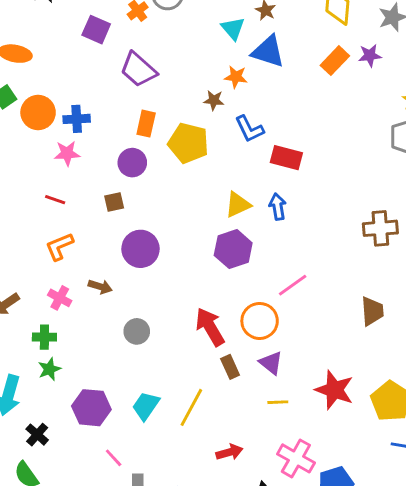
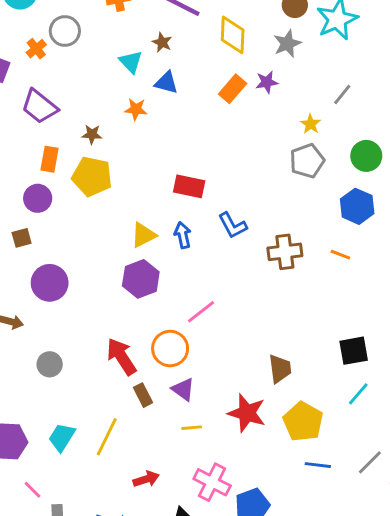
blue triangle: (268, 51) -> (166, 83), size x0.7
brown star: (214, 100) -> (92, 134), moved
blue L-shape: (249, 129) -> (233, 225), moved
brown trapezoid: (372, 311) -> (280, 369), moved

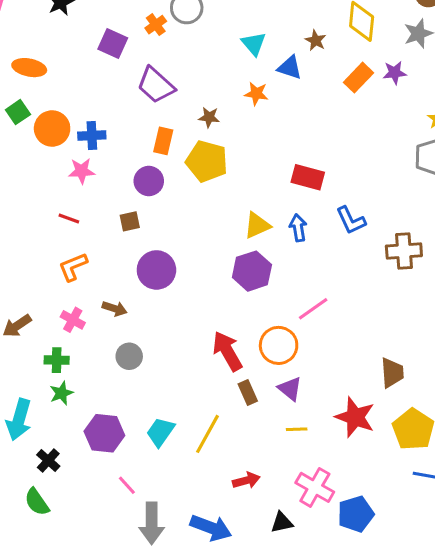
brown star: (162, 42) -> (316, 40), moved
gray circle: (50, 364) -> (129, 356), moved

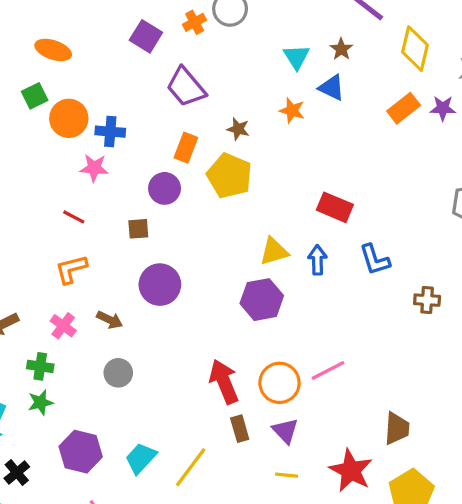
brown star: (316, 40) -> (341, 49), moved
brown cross: (404, 251) -> (427, 300), size x0.7
pink line: (313, 309) -> (328, 370), moved

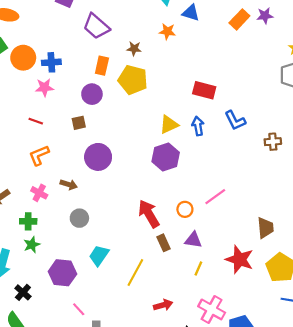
orange circle: (279, 383) -> (185, 209), size x0.6
purple triangle: (285, 431) -> (193, 240), turned -30
cyan trapezoid: (141, 458) -> (99, 255), moved
yellow line: (287, 475) -> (198, 269), turned -64

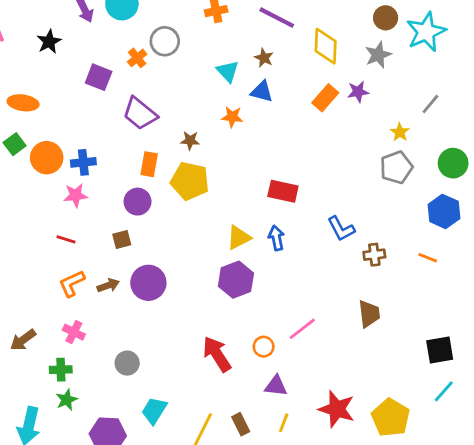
blue L-shape: (235, 120) -> (341, 229), moved
brown arrow: (69, 185) -> (108, 285), moved, turned -35
brown trapezoid: (265, 228) -> (369, 314), moved
brown rectangle: (163, 243) -> (241, 424), moved

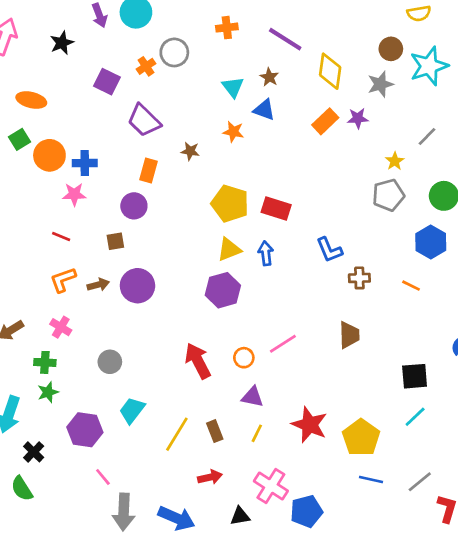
yellow pentagon: (190, 181) -> (230, 204), moved

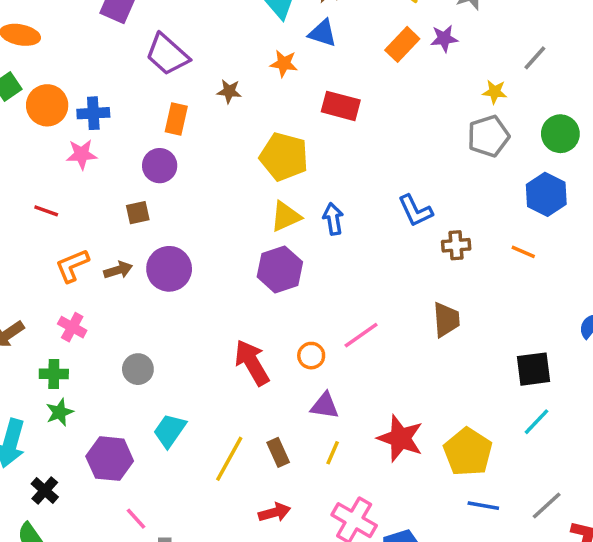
yellow star: (395, 161) -> (495, 92), turned -30
red rectangle: (276, 208) -> (341, 106), moved
red line: (61, 236) -> (46, 211), moved

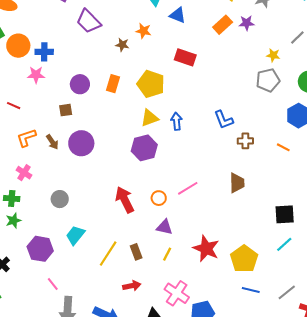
orange star: (284, 64) -> (143, 31), moved
orange rectangle: (176, 119) -> (113, 84), moved
brown arrow: (118, 270) -> (52, 142), turned 70

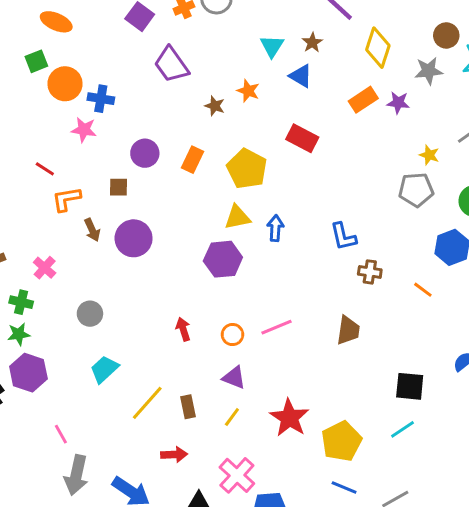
orange L-shape: (26, 138) -> (66, 199), moved
red arrow: (125, 200) -> (183, 329), size x0.6
purple hexagon: (40, 249) -> (28, 373), moved

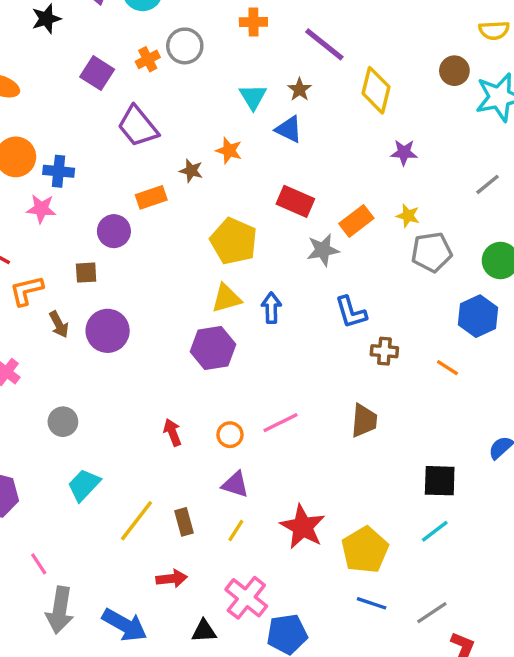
gray star: (429, 71) -> (323, 250), moved
orange rectangle: (363, 100) -> (356, 221), moved
yellow star: (429, 155) -> (408, 216), moved
orange rectangle: (192, 160) -> (151, 197), moved, turned 50

